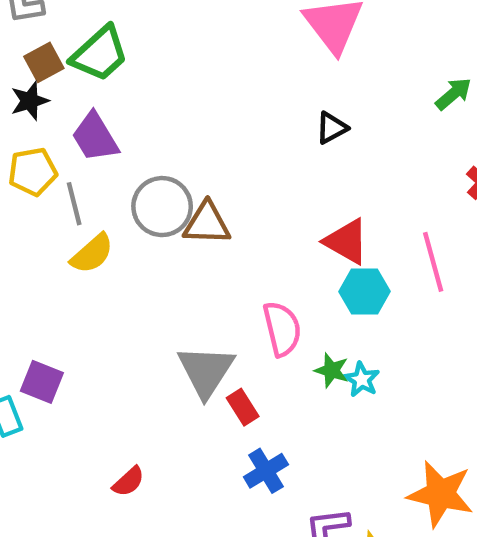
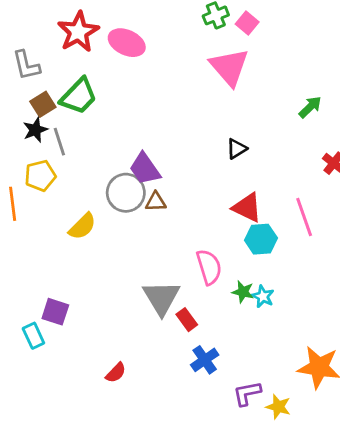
black triangle: (332, 128) -> (237, 149), moved
purple trapezoid: (95, 137) -> (145, 169), moved
gray line: (74, 204) -> (59, 142), moved
brown triangle: (207, 223) -> (156, 202), size x0.7

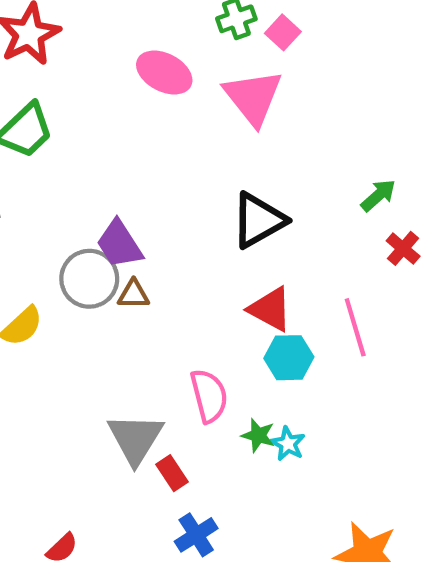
pink ellipse: (127, 43) -> (164, 73), moved
green arrow: (310, 107) -> (378, 195), moved
black triangle: (237, 149) -> (258, 220), size x1.8

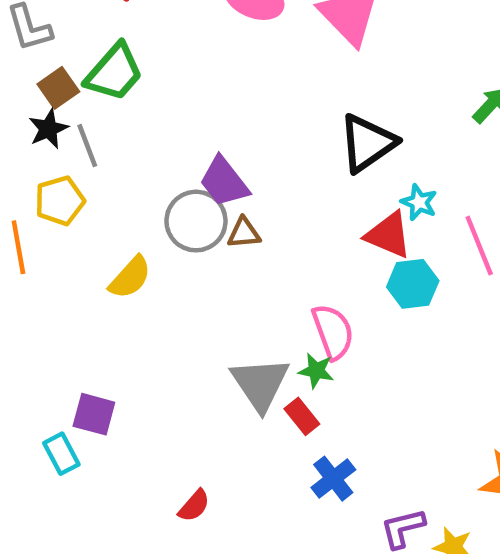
green star: (258, 435) -> (316, 371), moved
cyan star: (288, 444) -> (419, 202), moved

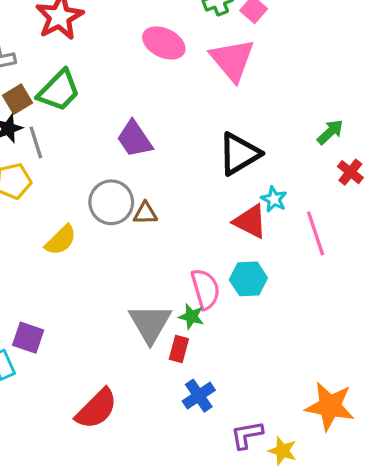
purple trapezoid: (224, 182) -> (135, 139), moved
cyan hexagon: (413, 284) -> (248, 279), moved
red rectangle: (302, 416) -> (179, 349), turned 50
red semicircle: (194, 506) -> (97, 409), size x1.8

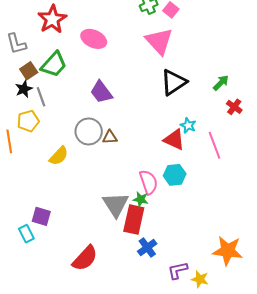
pink ellipse: (164, 43) -> (94, 39), moved
black triangle: (239, 154) -> (174, 82), moved
red rectangle: (179, 349) -> (134, 219), size x1.8

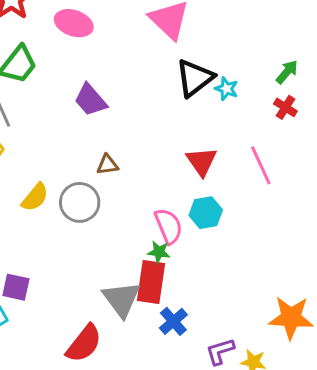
green arrow: (221, 83) -> (287, 72), moved
cyan star: (188, 125) -> (226, 89), moved
gray circle: (89, 131) -> (80, 202), moved
red triangle: (174, 140) -> (202, 161), turned 35
gray triangle: (116, 205) -> (121, 299), moved

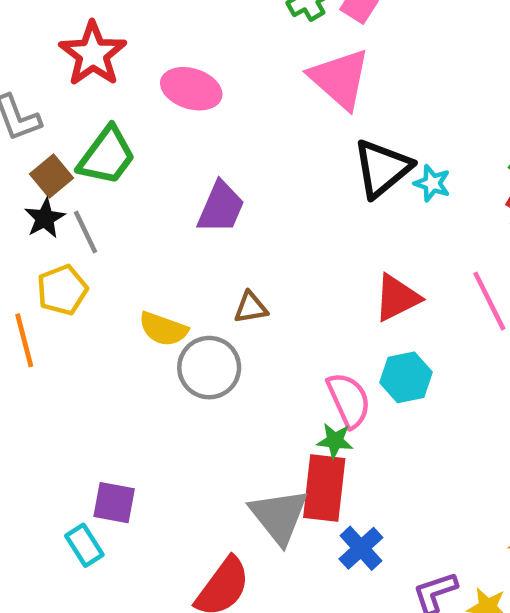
purple trapezoid: (90, 100) -> (221, 207), turned -114
red triangle: (202, 161) -> (397, 298), turned 40
yellow semicircle: (35, 197) -> (163, 329), moved, turned 72

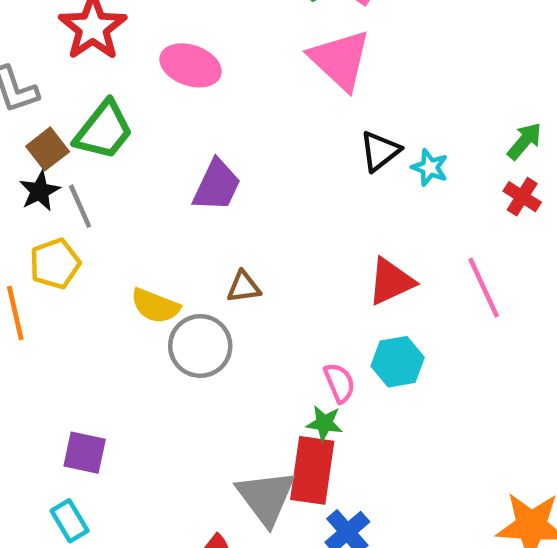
black triangle: (382, 168) -> (380, 151), size x0.7
pink semicircle: (349, 400) -> (339, 383), size x0.7
purple square: (114, 503) -> (85, 453), moved

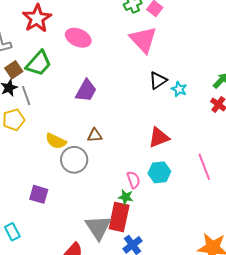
pink line: (484, 288) -> (204, 167), moved
purple square: (85, 453) -> (39, 194), moved

